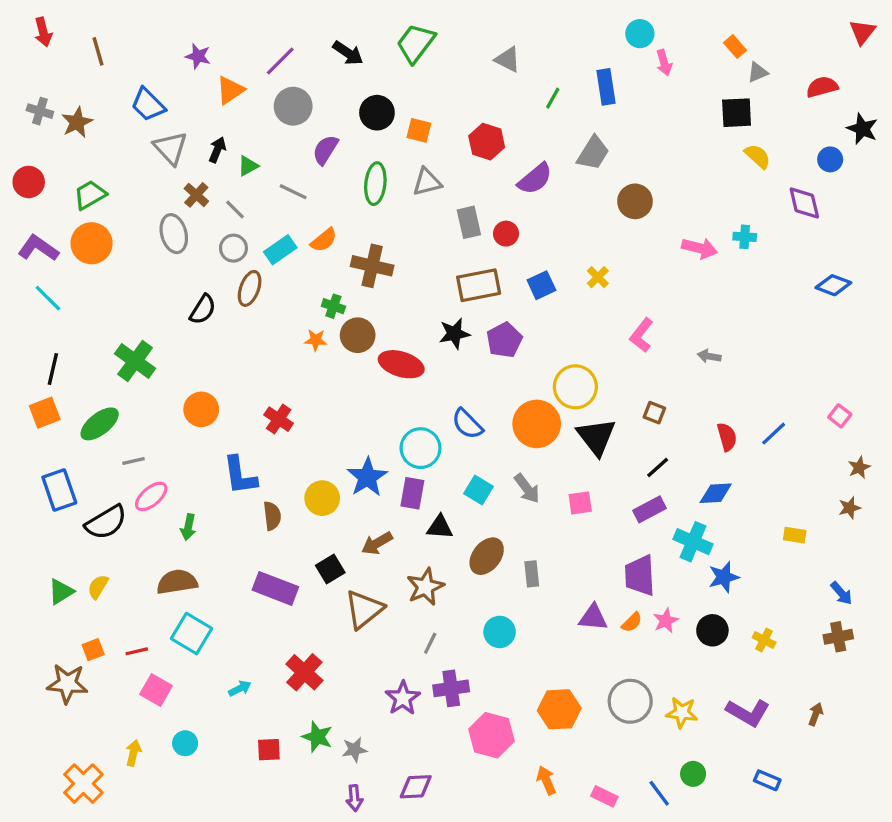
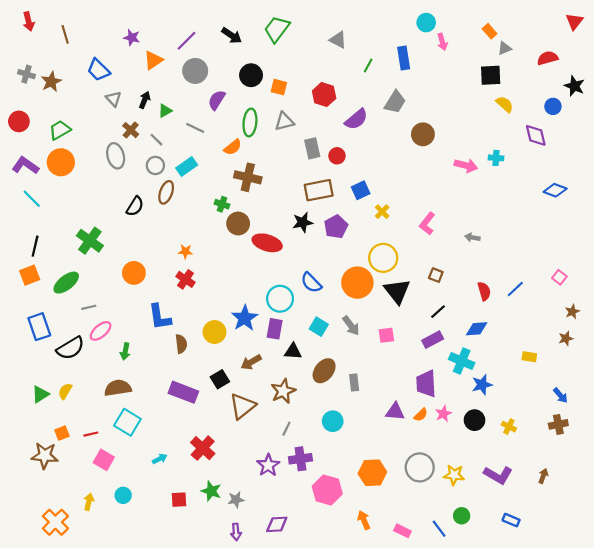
gray triangle: (171, 148) -> (113, 99), size x0.7
orange semicircle: (324, 240) -> (233, 147), moved
yellow cross: (598, 277) -> (382, 212), moved
orange star: (316, 340) -> (185, 251), moved

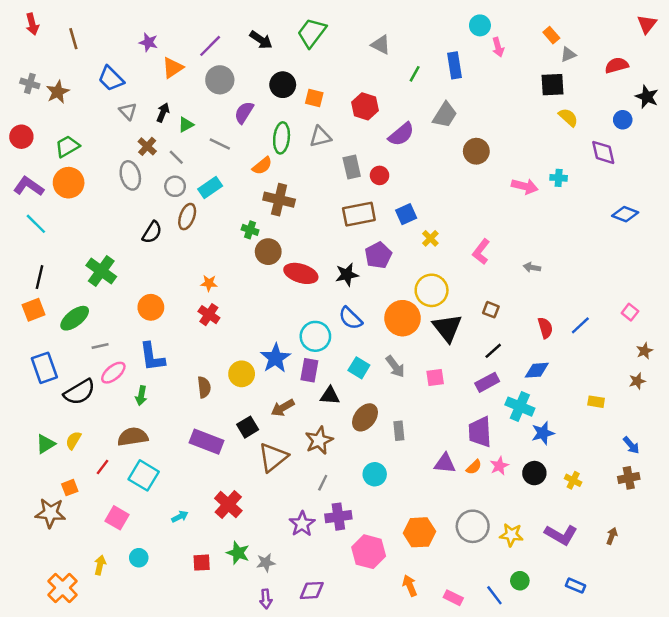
black star: (303, 222) -> (347, 275), moved
blue L-shape: (160, 317) -> (152, 357), moved
red line: (91, 434) -> (102, 467), moved, turned -40

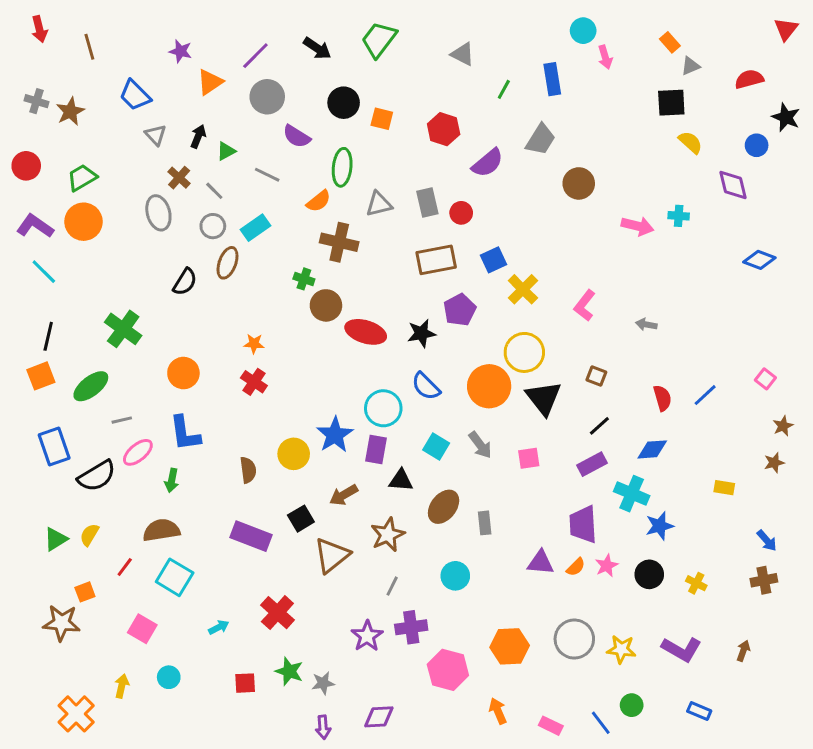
purple semicircle: (244, 112) -> (297, 136), turned -90
gray triangle: (320, 137) -> (379, 204), moved
yellow cross: (430, 238) -> (523, 289), size x1.5

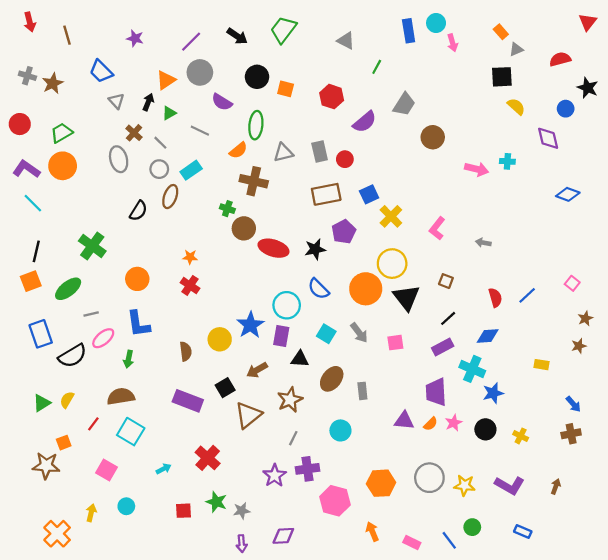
blue rectangle: (552, 79) -> (409, 31), moved
orange triangle: (210, 82) -> (166, 80), moved

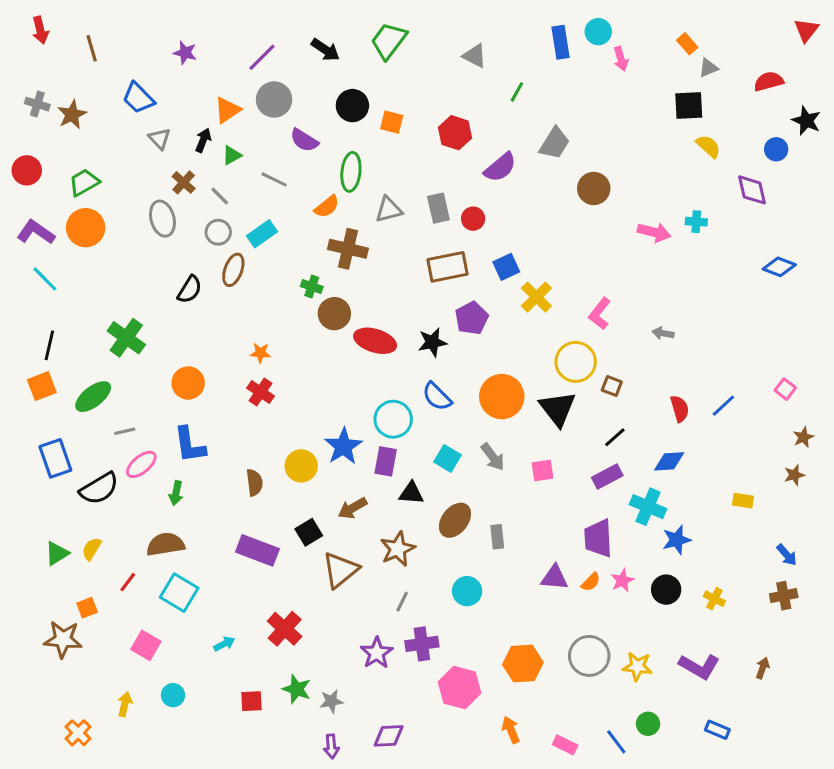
yellow circle: (392, 264) -> (576, 362), moved
orange cross: (57, 534) -> (78, 733), size x0.7

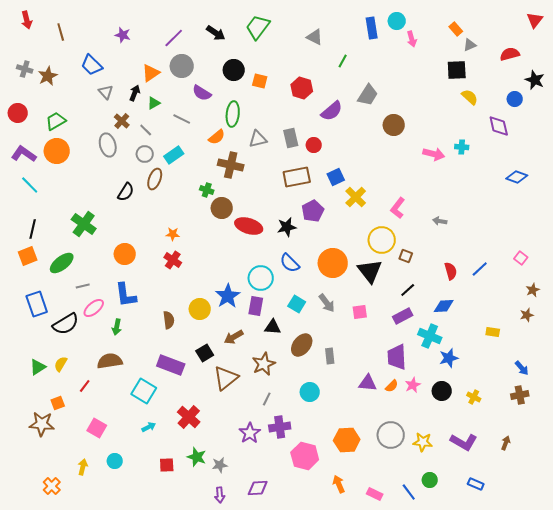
cyan square: (179, 593) -> (144, 391), moved

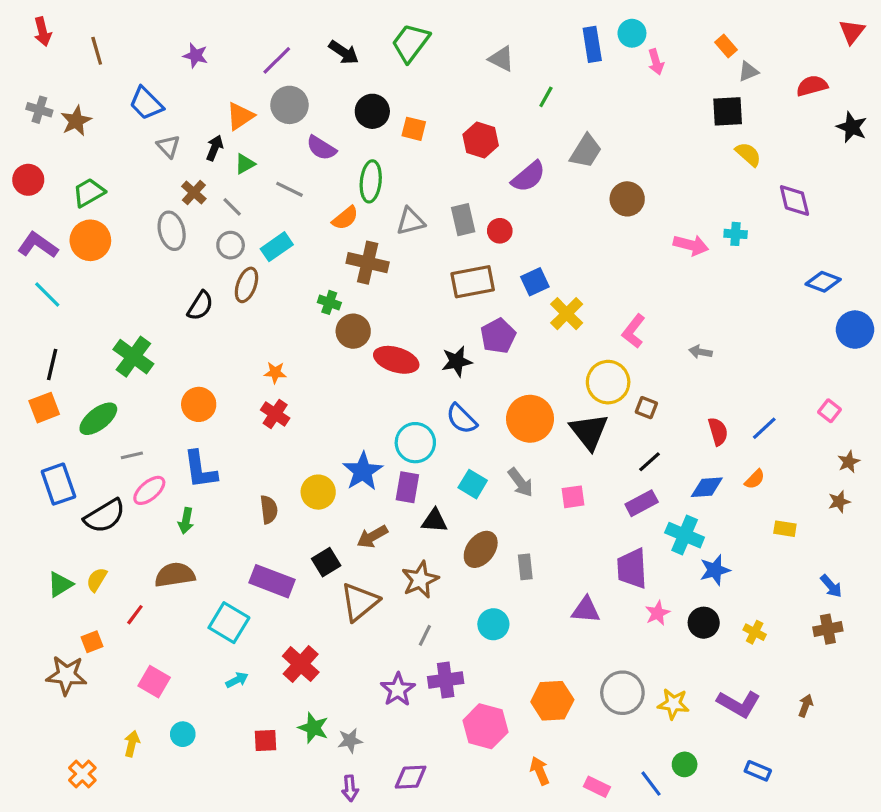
blue circle: (515, 99) -> (855, 330), moved, size x1.5
orange semicircle: (392, 386) -> (755, 479), moved

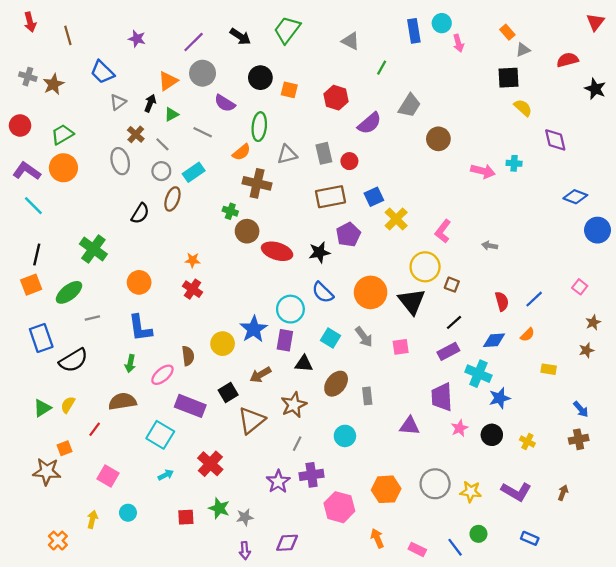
gray triangle: (168, 146) -> (118, 102), turned 36
pink ellipse: (149, 490) -> (162, 375), moved

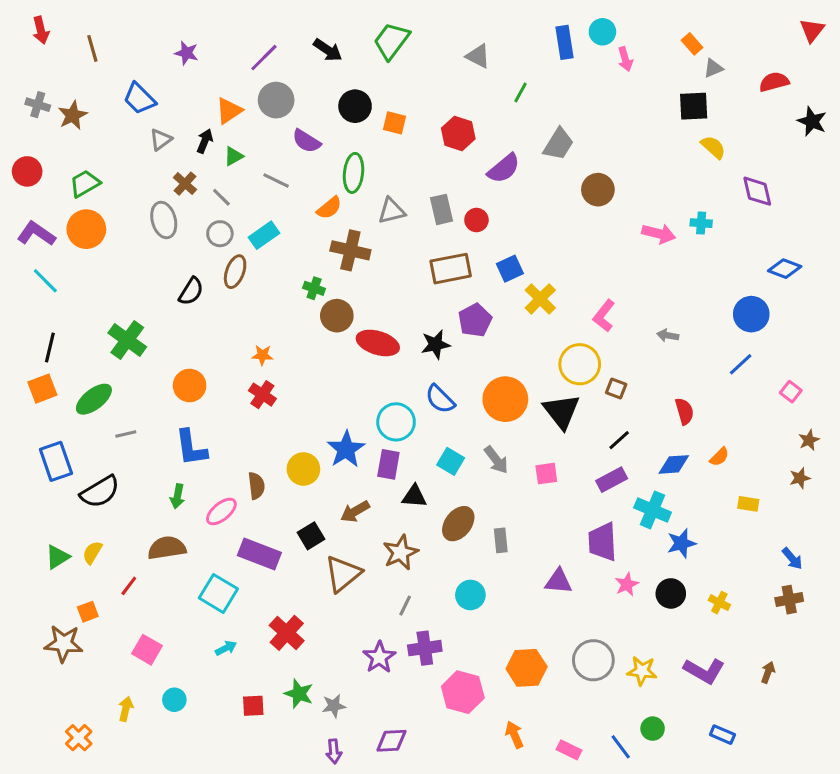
blue circle: (598, 230) -> (751, 314), moved
blue line: (534, 299) -> (741, 364), moved

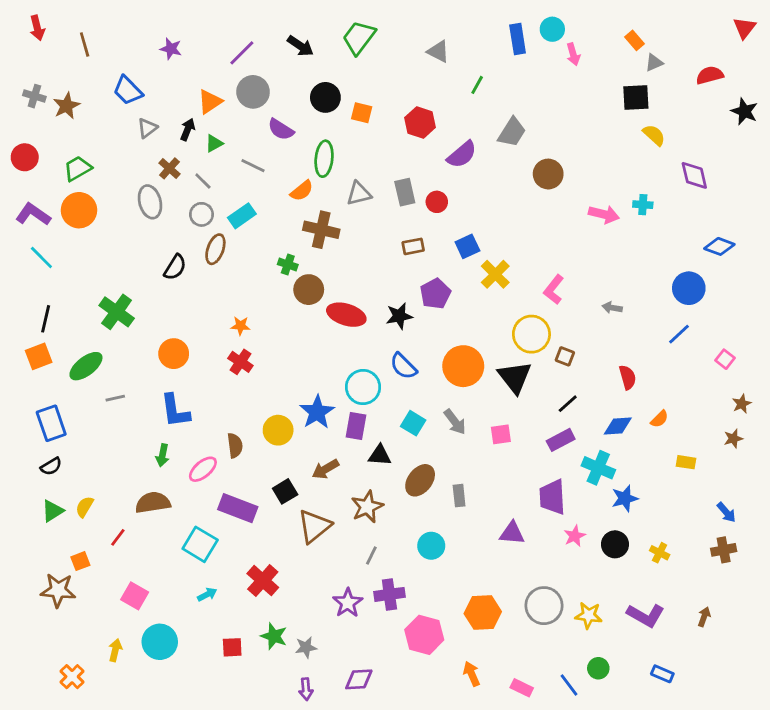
brown rectangle: (451, 269) -> (413, 246), size x0.6
black semicircle: (100, 492) -> (51, 466), moved, size x0.6
cyan circle: (174, 700) -> (160, 642), size x1.6

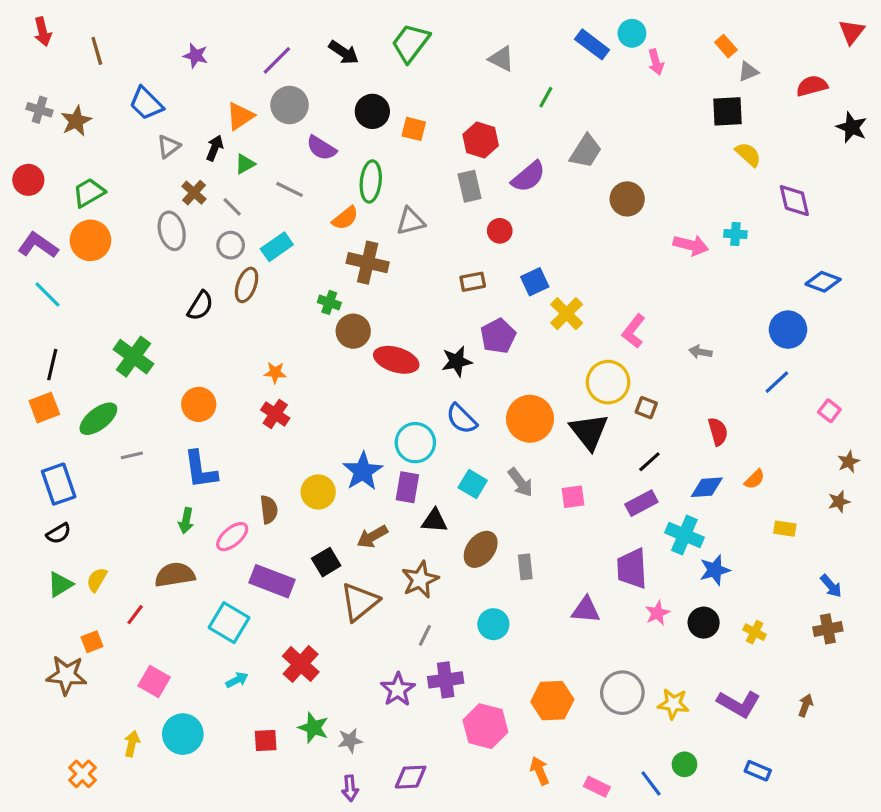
blue rectangle: (518, 39) -> (592, 44), turned -44
gray rectangle: (405, 192) -> (469, 186), moved

